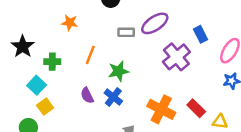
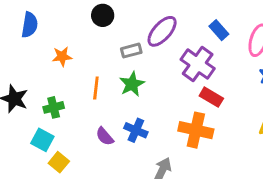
green star: (118, 71) -> (132, 84), moved
red rectangle: (196, 108) -> (211, 97), moved

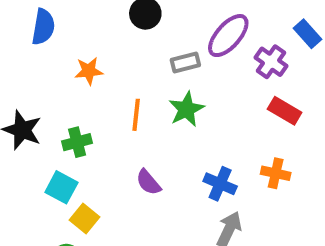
purple cross: (198, 64) -> (271, 62), moved, size x0.7
red rectangle: (211, 97) -> (285, 111), moved
blue cross: (136, 130) -> (220, 184), moved
orange cross: (196, 130) -> (276, 173), size x0.6

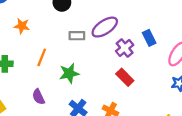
green star: (186, 109) -> (69, 73), moved

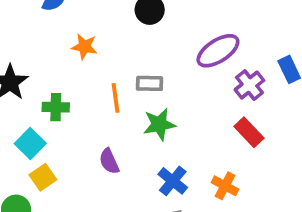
gray rectangle: (77, 36) -> (150, 83), moved
orange line: (42, 57) -> (116, 98), turned -30

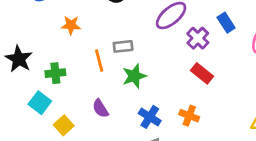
yellow square: (43, 177) -> (64, 125), moved

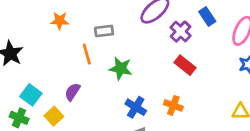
gray rectangle: (123, 46) -> (104, 31), moved
green cross: (55, 73) -> (19, 118), moved, turned 30
green star: (134, 76) -> (121, 68), turned 30
purple semicircle: (100, 108) -> (72, 92), moved, turned 66

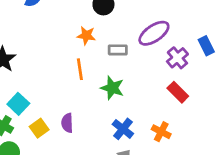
orange star: (60, 21) -> (86, 36), moved
gray rectangle: (104, 31) -> (118, 50), moved
purple semicircle: (72, 92) -> (67, 123), moved, turned -42

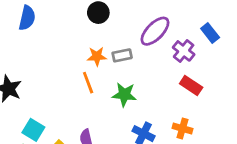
orange star: (86, 36) -> (97, 56), moved

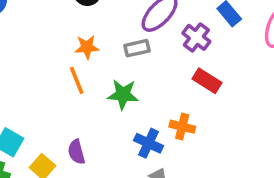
gray rectangle: (122, 55) -> (137, 48), moved
orange cross: (182, 128) -> (182, 127), moved

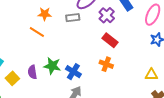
orange line: (77, 80) -> (37, 32), turned -42
green star: (123, 94) -> (52, 66), moved
orange cross: (182, 127) -> (106, 64), moved

